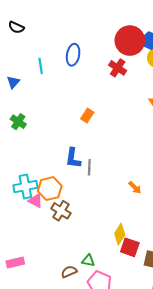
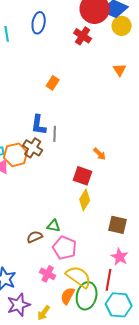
brown cross: (61, 211) -> (33, 148), moved
red square: (130, 247) -> (83, 176), moved

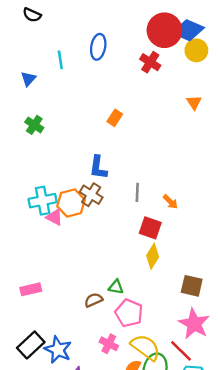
gray line: (55, 134) -> (137, 192), moved
pink star: (120, 257) -> (194, 324), size x1.5
red line: (109, 280) -> (181, 351), turned -55

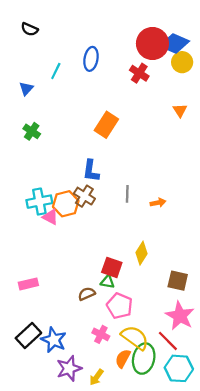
cyan line: (60, 60) -> (56, 71), turned 35
orange rectangle: (115, 118) -> (106, 125), size x1.6
orange arrow: (170, 202) -> (158, 203), turned -56
red square: (150, 228) -> (112, 267), moved

